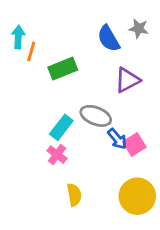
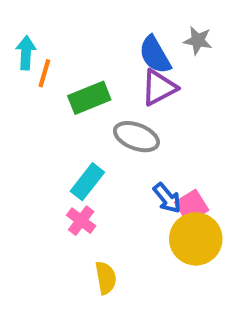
purple triangle: (127, 80) -> (159, 88), moved
gray ellipse: (96, 116) -> (136, 137), moved
yellow circle: (137, 196) -> (196, 239), moved

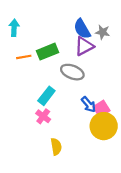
gray star: (198, 40) -> (103, 32), moved
orange line: (44, 73) -> (24, 57), moved, turned 64

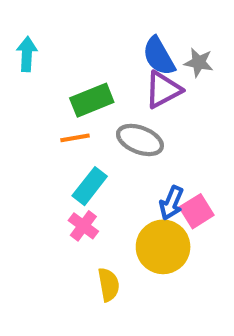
orange line: (24, 57) -> (75, 138), moved
blue arrow: (89, 104) -> (171, 203), turned 63
yellow circle: (104, 126) -> (163, 247), moved

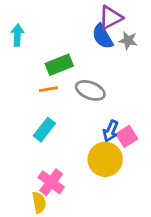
purple triangle: (163, 90) -> (111, 18), moved
cyan rectangle: (90, 186) -> (44, 130), moved
pink cross: (83, 226) -> (51, 182), moved, size x1.4
yellow semicircle: (109, 285) -> (39, 203), moved

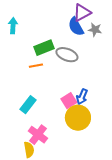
gray ellipse: (90, 90) -> (67, 55), moved
cyan rectangle: (44, 130) -> (28, 105), moved
pink square: (127, 136) -> (69, 101), moved

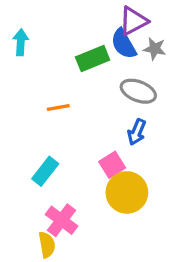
green rectangle: (44, 48) -> (93, 59), moved
gray ellipse: (67, 55) -> (138, 91), moved
blue arrow: (82, 97) -> (137, 132), moved

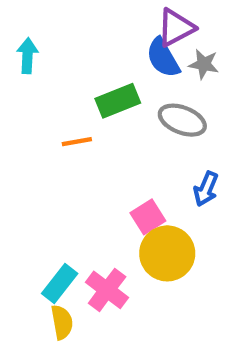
green rectangle: (93, 59) -> (118, 101), moved
blue arrow: (137, 132) -> (206, 189), moved
cyan rectangle: (45, 171) -> (60, 284), moved
pink cross: (62, 220) -> (107, 290), moved

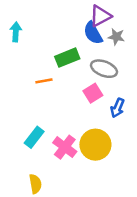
pink square: (148, 217) -> (93, 93), moved
cyan rectangle: (60, 284) -> (34, 137), moved
pink cross: (107, 290) -> (65, 147), moved

